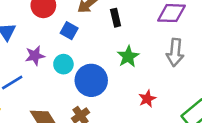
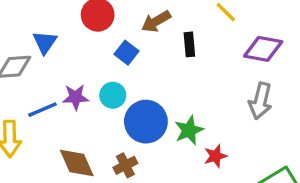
purple star: (35, 56) -> (76, 97), moved
green star: (128, 56) -> (189, 130), moved

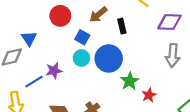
cyan circle: (113, 95) -> (81, 58), moved
blue circle: (146, 122) -> (109, 58), moved

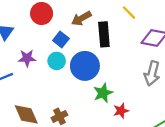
black rectangle: (122, 26) -> (104, 34), size x1.5
purple star: (54, 71) -> (27, 58), moved

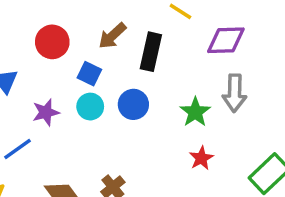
black rectangle: (104, 34) -> (151, 52), turned 30
blue circle: (85, 66) -> (133, 104), size x0.7
green star: (103, 93) -> (195, 112), moved

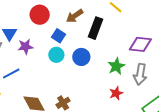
purple diamond: (226, 40) -> (140, 44), moved
gray arrow: (235, 93) -> (140, 74), moved
purple star: (46, 112) -> (25, 47), moved

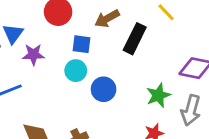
blue square: (58, 36) -> (82, 44), turned -32
blue circle: (81, 57) -> (104, 89), moved

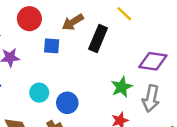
cyan circle: (76, 71) -> (39, 93), moved
blue circle: (104, 89) -> (67, 103), moved

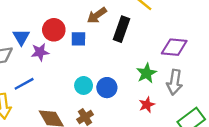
red circle: (29, 19) -> (54, 30), moved
cyan circle: (39, 93) -> (84, 85), moved
blue circle: (67, 103) -> (107, 88), moved

